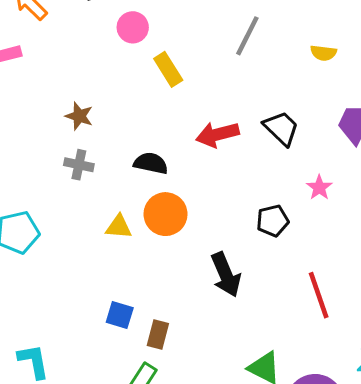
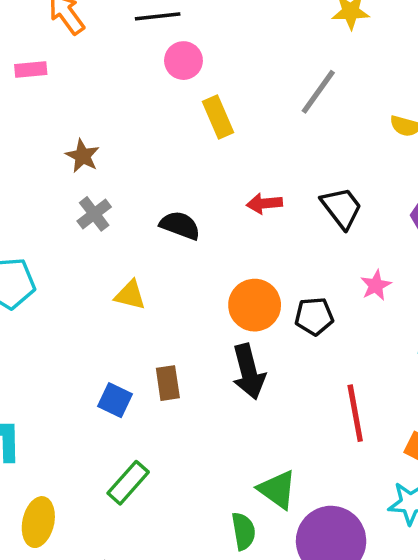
brown star: (79, 116) -> (83, 156), moved
red arrow: (217, 134) -> (264, 203), size x0.7
gray cross: (79, 165) -> (94, 214), turned 32
orange circle: (166, 214) -> (255, 305), moved
brown rectangle: (158, 335) -> (168, 383), moved, turned -32

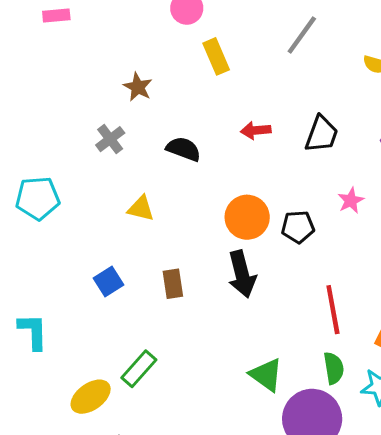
brown star: (83, 156) -> (138, 87), moved
black trapezoid: (342, 208) -> (322, 134), turned 57
blue square: (115, 400) -> (108, 281), moved, turned 32
yellow ellipse: (38, 522) -> (91, 397), moved, turned 42
green semicircle: (243, 531) -> (334, 368), moved

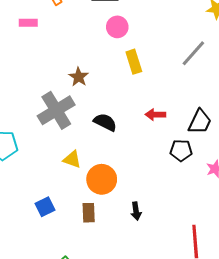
gray cross: (110, 139) -> (56, 110), size x1.8
orange circle: (247, 217) -> (102, 179), moved
black pentagon: (298, 227) -> (181, 150), moved
black arrow: (242, 274) -> (136, 211), size x0.6

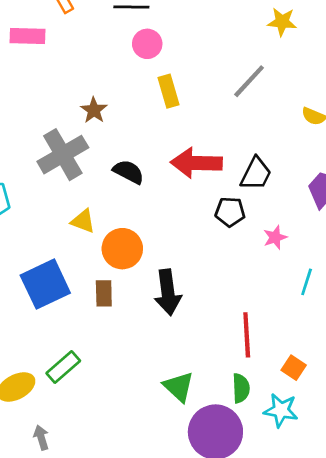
pink rectangle: (28, 23) -> (28, 36), size x1.4
red arrow: (155, 115) -> (196, 163), size x1.8
blue square: (45, 207) -> (45, 284), size x1.8
black arrow: (136, 211) -> (168, 292), size x1.8

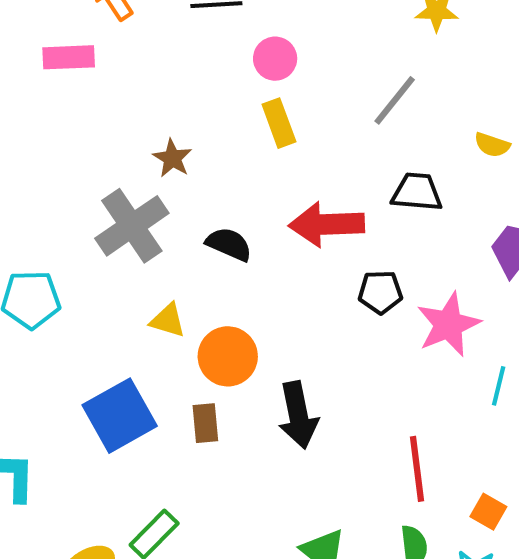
pink circle: (147, 44) -> (275, 59), moved
black trapezoid: (256, 174) -> (417, 192), moved, turned -108
pink star: (275, 237) -> (448, 325), size x1.8

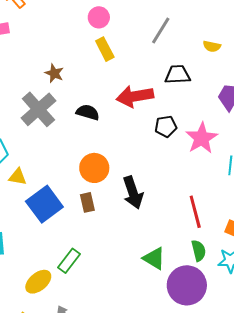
yellow triangle: (168, 320) -> (18, 177), moved

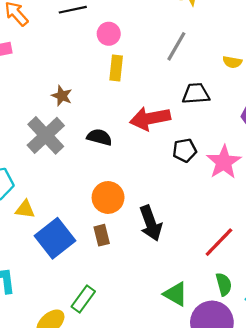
yellow rectangle: (105, 49) -> (116, 68), turned 35
red line: (195, 212) -> (219, 242), turned 60

